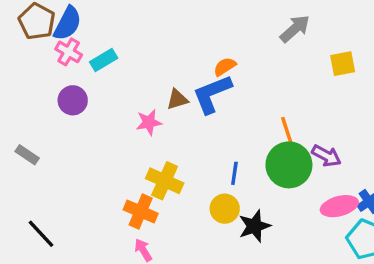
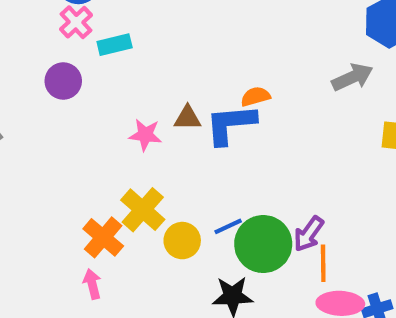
orange line: (287, 131) -> (323, 263), moved
purple arrow: (326, 156) -> (309, 234), moved, turned 80
green circle: (289, 165) -> (263, 244), moved
blue line: (234, 173) -> (228, 226), turned 40
yellow circle: (225, 209) -> (182, 241), moved

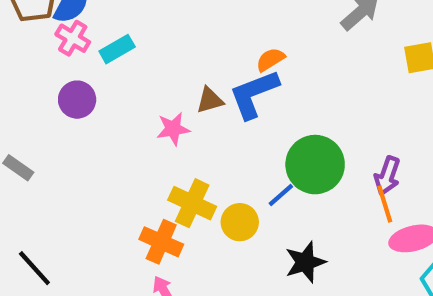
purple arrow: (309, 234) -> (387, 176), moved
green circle: (263, 244) -> (315, 165), moved

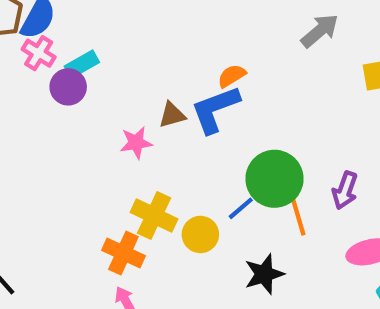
purple circle: (77, 100) -> (68, 87), moved
orange line: (385, 204) -> (298, 217), moved

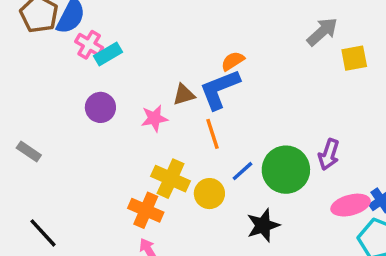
gray arrow: (320, 31) -> (322, 32), moved
pink cross: (39, 53) -> (89, 45), moved
purple circle: (68, 87) -> (100, 107), moved
green circle: (274, 179) -> (286, 170), moved
orange line: (298, 217) -> (212, 134), moved

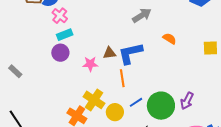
gray arrow: (322, 32) -> (142, 15), moved
cyan rectangle: (108, 54) -> (65, 35), moved
orange semicircle: (233, 61) -> (170, 39), moved, turned 56

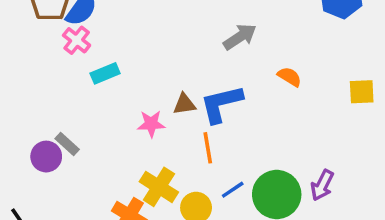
pink cross: (60, 16) -> (77, 40), moved
purple circle: (60, 53) -> (46, 157), moved
gray rectangle: (15, 71) -> (67, 144), moved

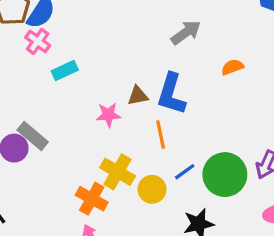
orange semicircle: (289, 77) -> (232, 67), turned -50
blue L-shape: (221, 104) -> (171, 94), turned -57
gray rectangle: (67, 144) -> (33, 136), size x1.4

